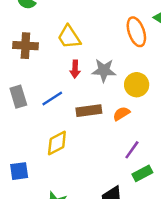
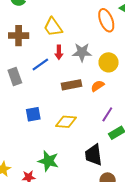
blue line: (52, 98) -> (40, 65), moved
yellow diamond: (57, 143) -> (66, 122), moved, turned 35
blue square: (19, 171) -> (33, 114), moved

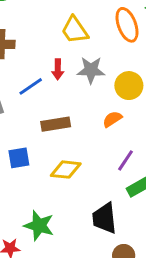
yellow trapezoid: (53, 27) -> (75, 30), moved
brown rectangle: (72, 85) -> (56, 124), moved

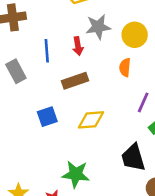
red arrow: (58, 69) -> (78, 46), moved
blue line: (31, 86) -> (47, 51), turned -50
orange semicircle: (112, 119) -> (125, 67), turned -42

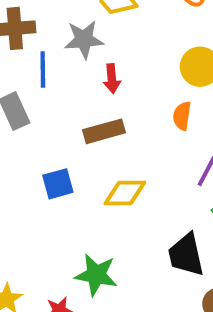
gray star: (98, 27) -> (84, 39), moved
blue line: (47, 51) -> (43, 70), moved

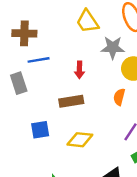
gray star: (84, 39) -> (113, 48), moved
blue line: (43, 70) -> (39, 60), turned 75

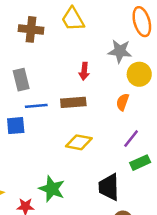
yellow trapezoid: (87, 22) -> (73, 19), moved
blue line: (39, 60) -> (36, 106), moved
blue square: (40, 130) -> (16, 126), moved

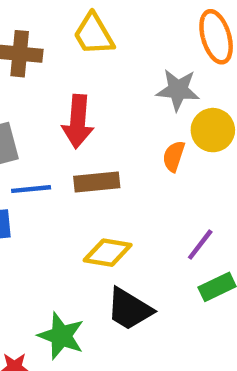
red arrow: (84, 71) -> (78, 121), moved, size x1.6
orange semicircle: (123, 102) -> (174, 156), moved
black trapezoid: (109, 187) -> (129, 309), moved, turned -56

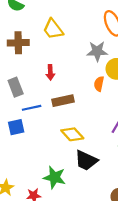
red arrow: (78, 121) -> (50, 72), size x0.6
yellow diamond: (108, 253) -> (72, 134), turned 45

